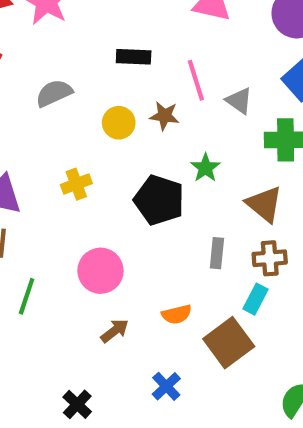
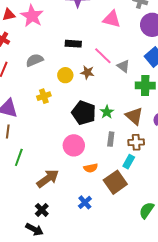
pink line: (196, 80) -> (103, 56), turned -30
green star: (205, 168) -> (107, 112), moved
yellow cross: (76, 184) -> (44, 96), moved
pink circle: (100, 271) -> (74, 145), moved
brown arrow: (115, 331) -> (48, 179), moved, size x1.6

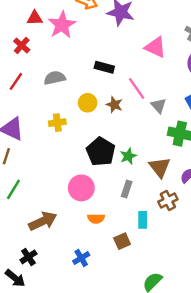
brown cross: (136, 142) -> (168, 201), moved, turned -35
cyan rectangle: (129, 162) -> (143, 220), turned -40
brown square: (115, 182) -> (122, 241), size x0.6

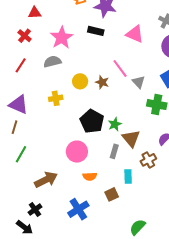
pink star: (62, 25) -> (62, 38), moved
black rectangle: (104, 67) -> (96, 31), moved
brown triangle: (160, 167) -> (131, 138), moved
blue cross: (81, 258) -> (78, 209), size x1.5

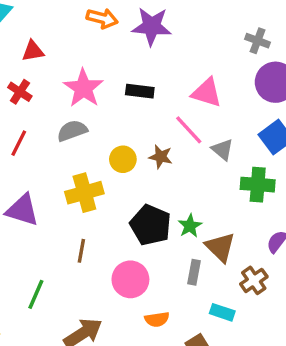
black rectangle: (96, 31) -> (140, 91), moved
pink triangle: (135, 34) -> (207, 93), moved
yellow cross: (56, 98) -> (84, 193), size x1.5
brown line: (15, 127) -> (81, 251), moved
cyan rectangle: (128, 176) -> (222, 312), turned -64

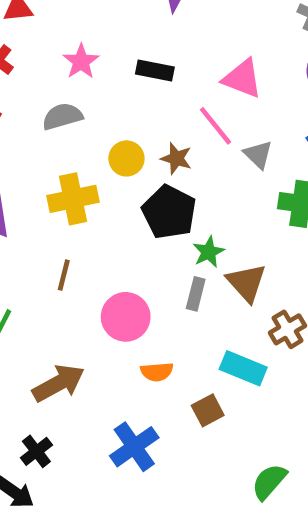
pink star: (83, 88) -> (81, 62), size x0.7
black pentagon: (151, 225) -> (169, 212), moved
gray rectangle: (194, 272) -> (196, 294), moved
cyan rectangle: (222, 312) -> (243, 368), size x1.4

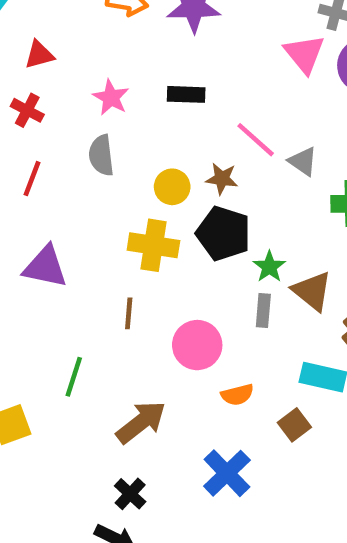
pink triangle: (242, 78) -> (304, 54), moved, turned 39
gray semicircle: (62, 116) -> (101, 155), turned -72
yellow cross: (73, 199) -> (153, 245), moved, turned 30

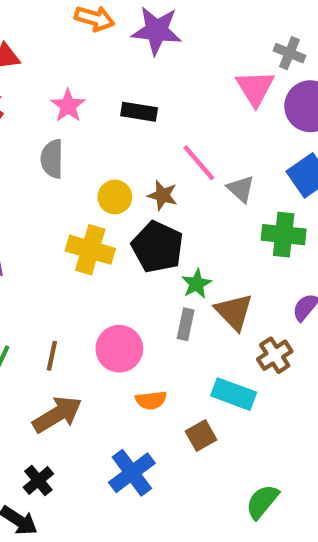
brown line: (129, 313) -> (52, 356), moved

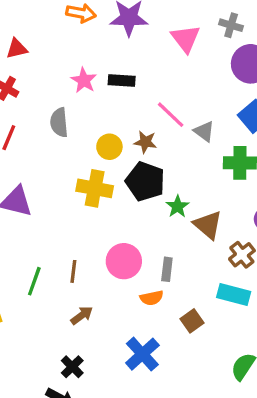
pink triangle: (255, 88) -> (186, 39), moved
pink star: (68, 106) -> (84, 80), moved
gray rectangle: (186, 324) -> (167, 269), moved
cyan rectangle: (234, 394) -> (234, 295), moved
brown arrow: (57, 414) -> (82, 315), size x0.6

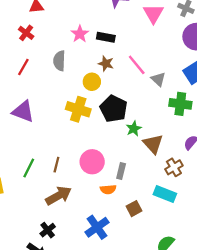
brown star: (145, 142) -> (106, 63), moved
brown arrow: (82, 315) -> (59, 196), size x1.6

